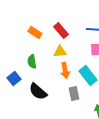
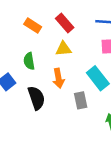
orange arrow: (65, 71) -> (59, 78), moved
black semicircle: (38, 92) -> (36, 98), turned -150

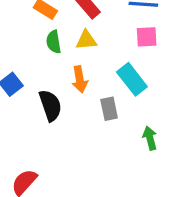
green semicircle: (29, 61) -> (54, 42), moved

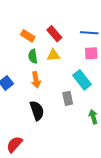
orange arrow: (80, 79) -> (36, 80), moved
black semicircle: (50, 105) -> (37, 111), moved

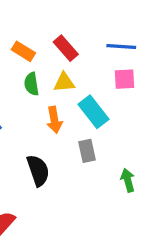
orange arrow: (36, 80) -> (54, 120), moved
cyan rectangle: (82, 80) -> (94, 112), moved

